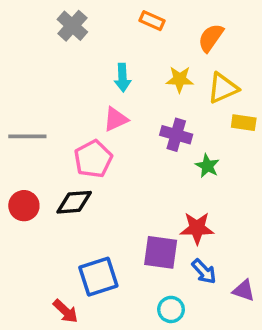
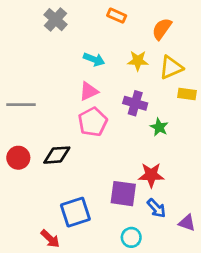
cyan arrow: (123, 78) -> (94, 59), turned -66
pink pentagon: (93, 159) -> (93, 122), moved

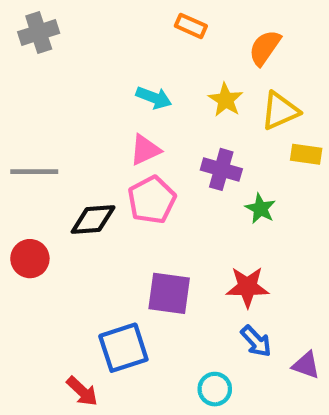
gray cross: (56, 20) -> (39, 32), moved, turned 30
yellow star: (138, 61) -> (226, 100), turned 30
black diamond: (57, 155) -> (93, 219), moved
purple square: (123, 194) -> (169, 293), moved

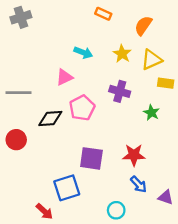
pink triangle: (145, 150) -> (64, 77), moved
green star: (260, 209) -> (152, 113), moved

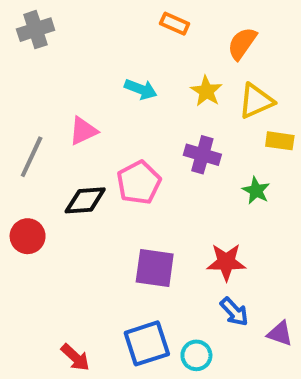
pink triangle: (64, 77) -> (83, 131), moved
gray line: (19, 93) -> (32, 157), turned -65
blue square: (67, 188) -> (147, 343), moved

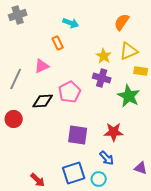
orange rectangle: (175, 24) -> (58, 43), moved, turned 40
cyan arrow: (141, 89) -> (71, 23), moved
yellow star: (206, 91) -> (104, 56), moved
green star: (256, 190) -> (129, 96), size x1.6
blue arrow: (234, 312) -> (107, 158), moved

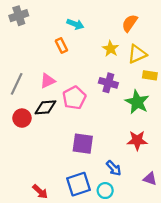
yellow star: (104, 56) -> (110, 49), moved
pink triangle: (42, 66) -> (48, 81), moved
red circle: (14, 119) -> (22, 118), moved
red star: (114, 132) -> (137, 140), moved

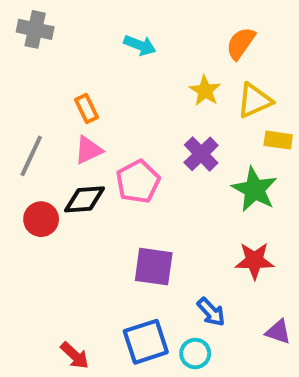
gray cross: (19, 16) -> (35, 29), turned 30
orange rectangle: (61, 46) -> (87, 108), moved
purple cross: (108, 83) -> (201, 154), turned 30

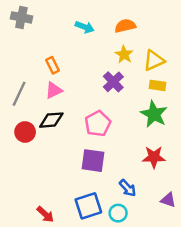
orange semicircle: (241, 43) -> (125, 26), moved, turned 42
yellow rectangle: (278, 140) -> (157, 85), moved
purple cross: (201, 154) -> (113, 82), moved
pink pentagon: (138, 182) -> (98, 124), moved

